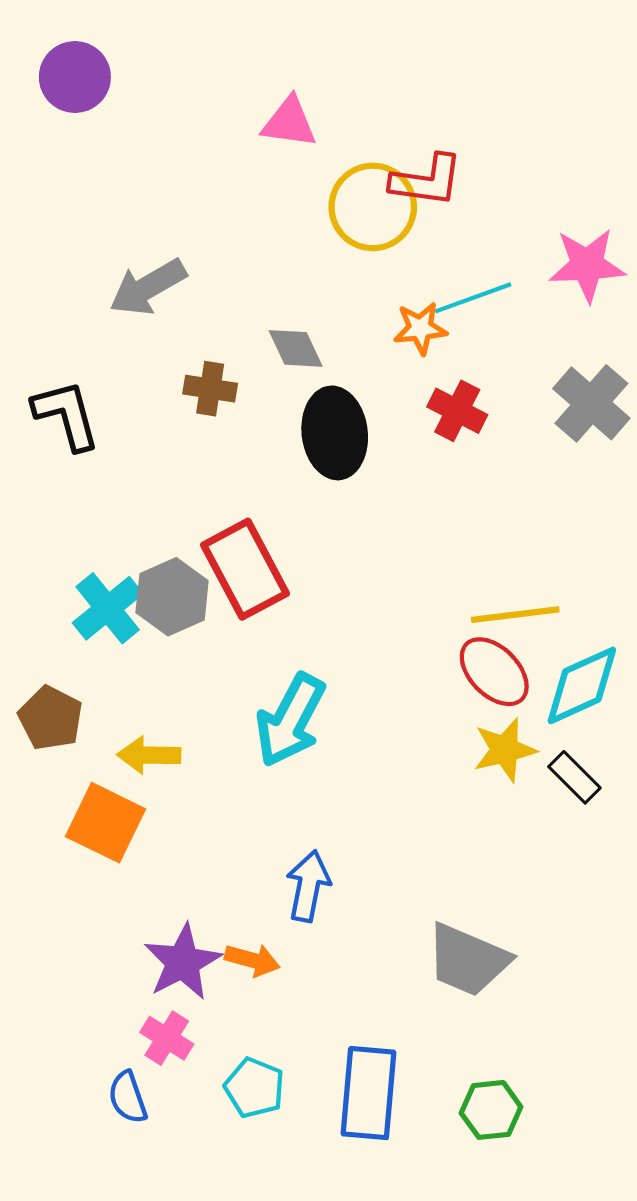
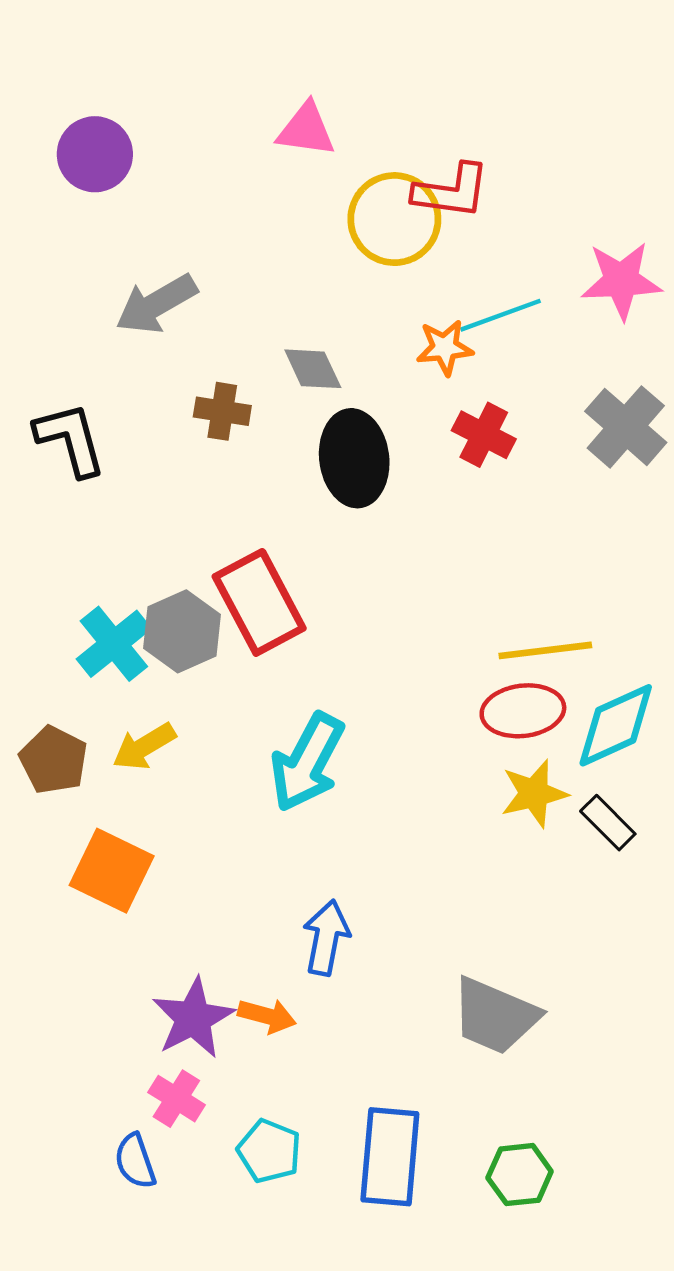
purple circle: (75, 77) -> (95, 154), moved
red ellipse: (494, 672) -> (523, 711), turned -52
yellow arrow: (149, 755) -> (144, 747), moved, turned -32

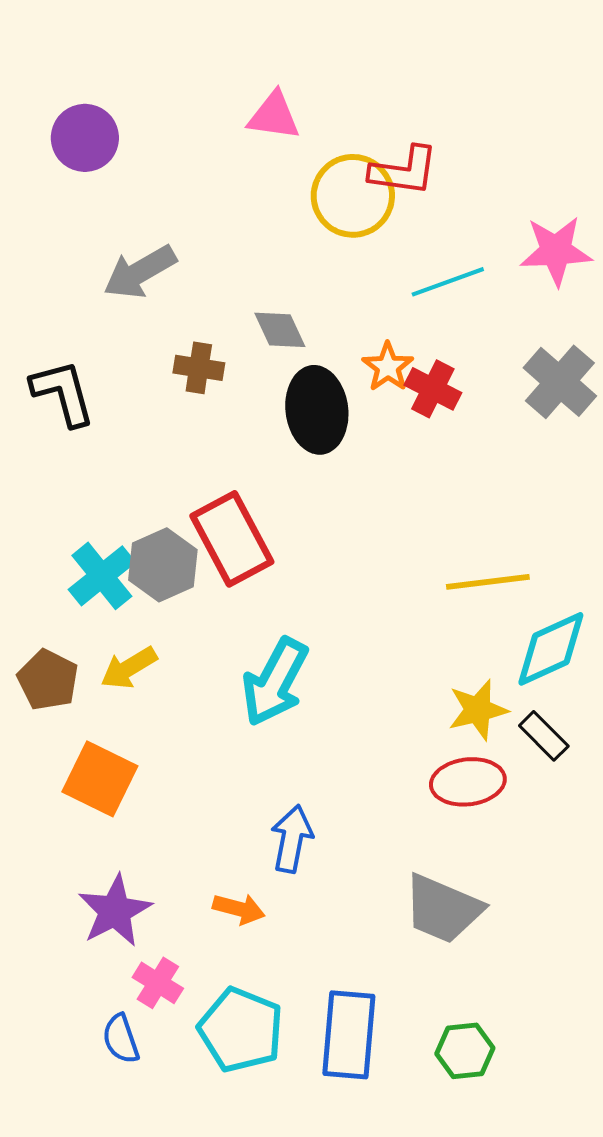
orange star: (445, 348) -> (388, 367), moved, turned -30
red ellipse: (523, 711) -> (468, 782), moved
purple star: (193, 1018) -> (115, 911), moved
cyan pentagon: (269, 1151) -> (241, 1030), size x1.5

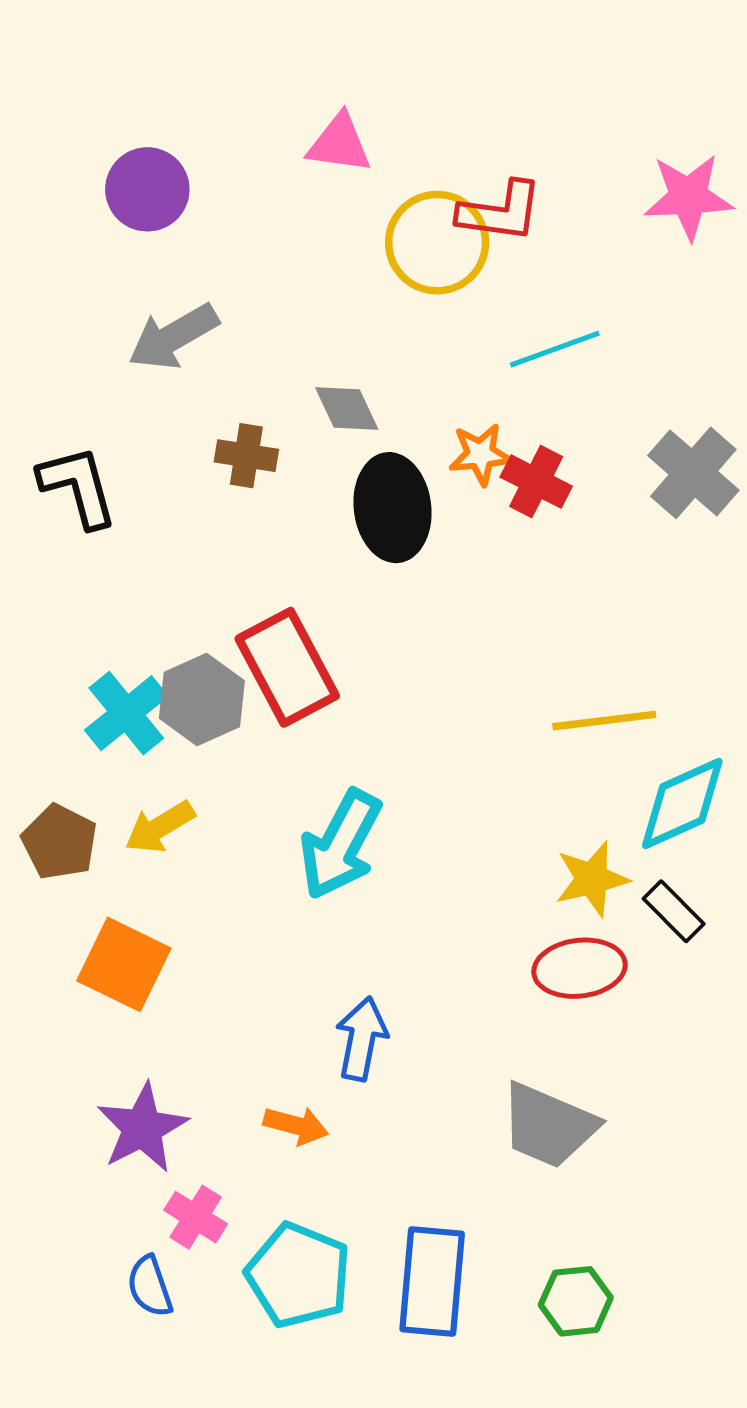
purple circle: (85, 138) -> (147, 189), moved
pink star: (556, 251) -> (688, 197), moved
orange star: (388, 367) -> (480, 454), turned 30

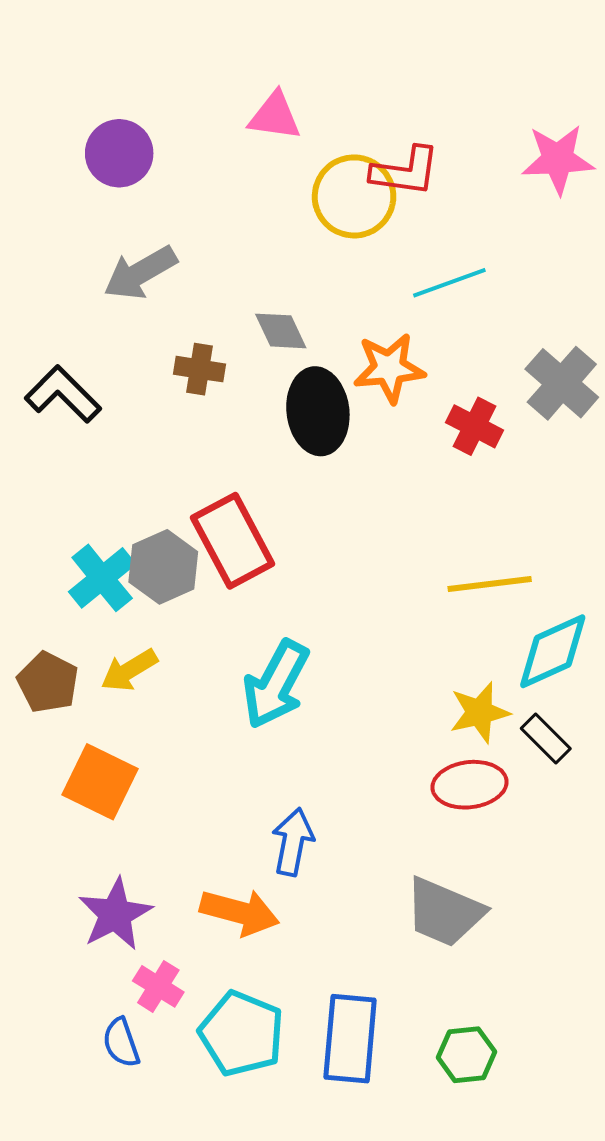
orange star: (480, 454) -> (389, 368), size x1.4
red cross: (536, 482) -> (475, 426), moved
black L-shape: (78, 487) -> (63, 394), turned -30
orange arrow: (296, 1125) -> (240, 912), size x1.5

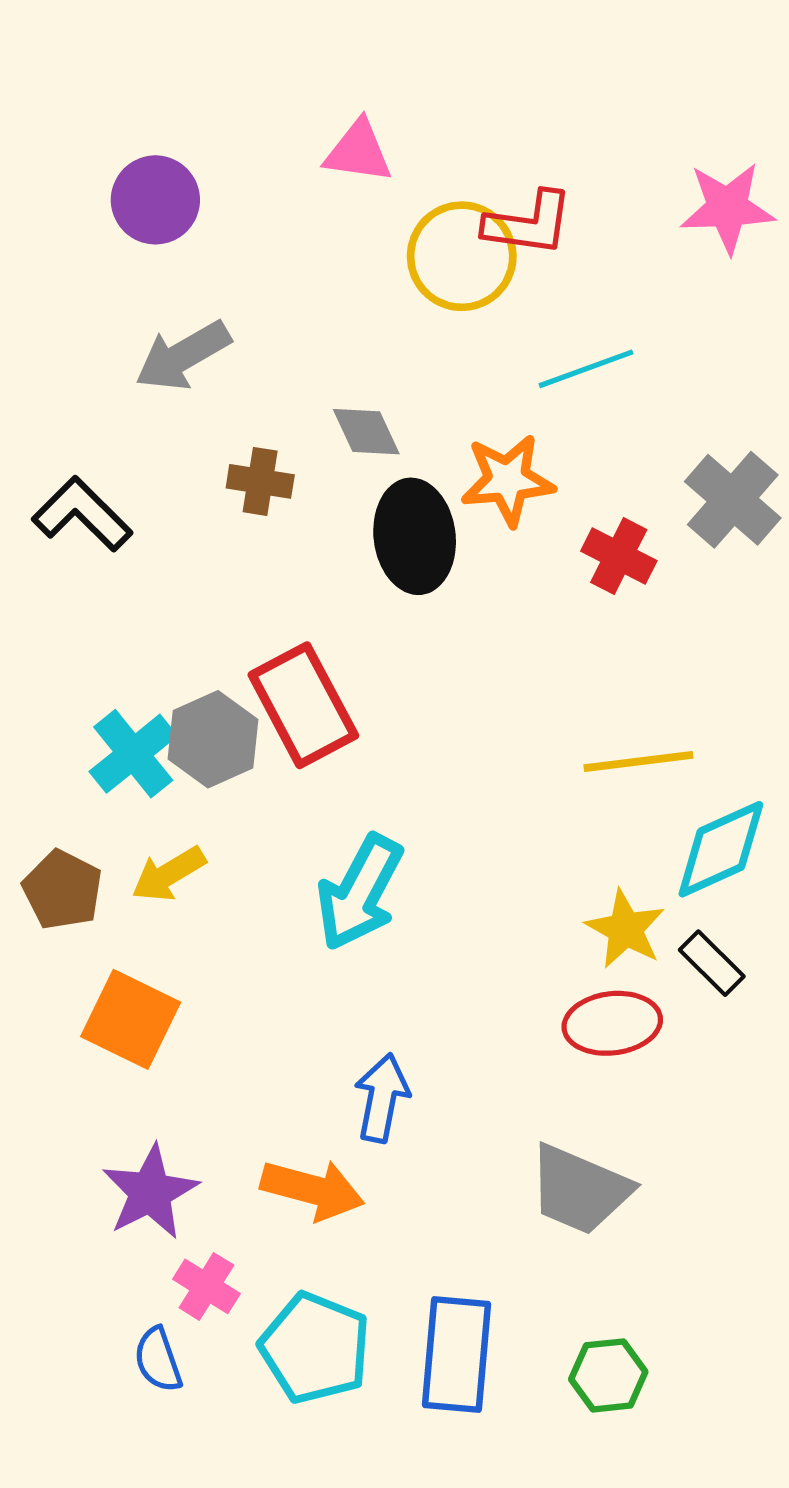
yellow star: (480, 712) -> (625, 929), turned -30

